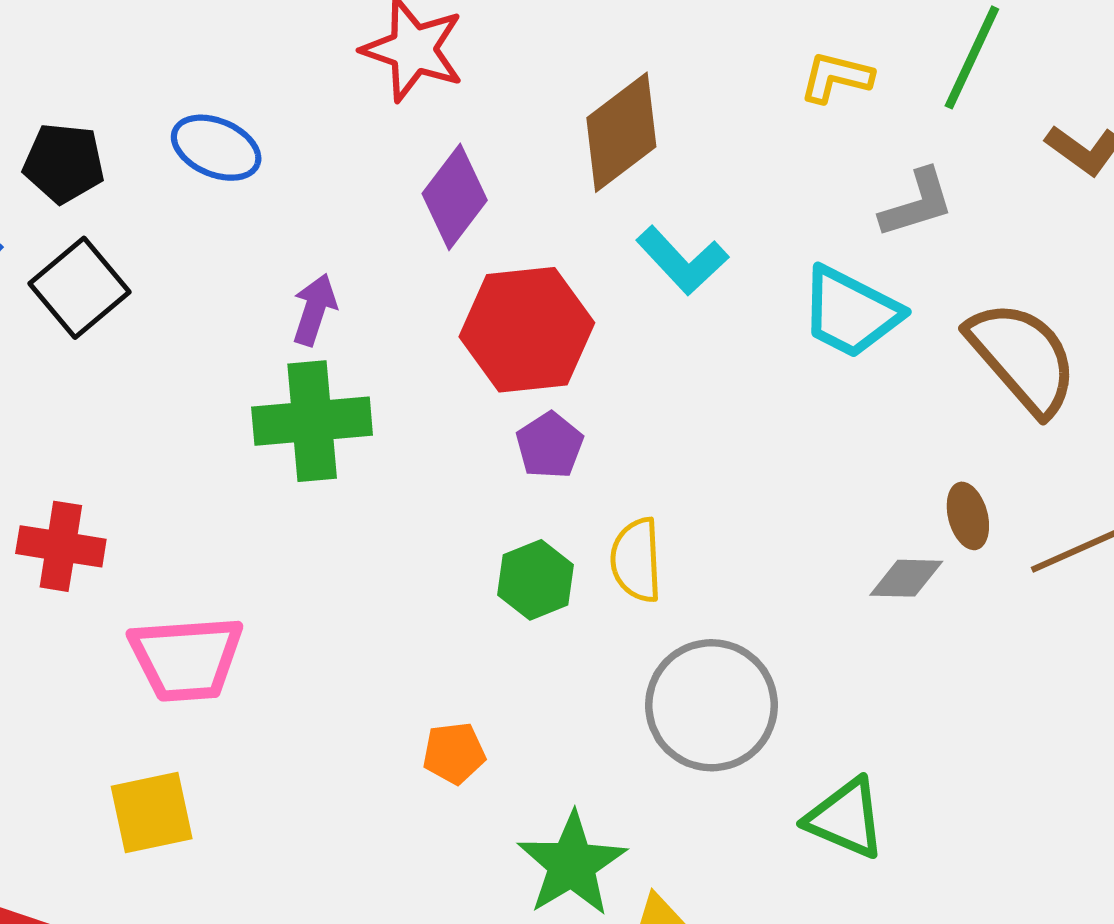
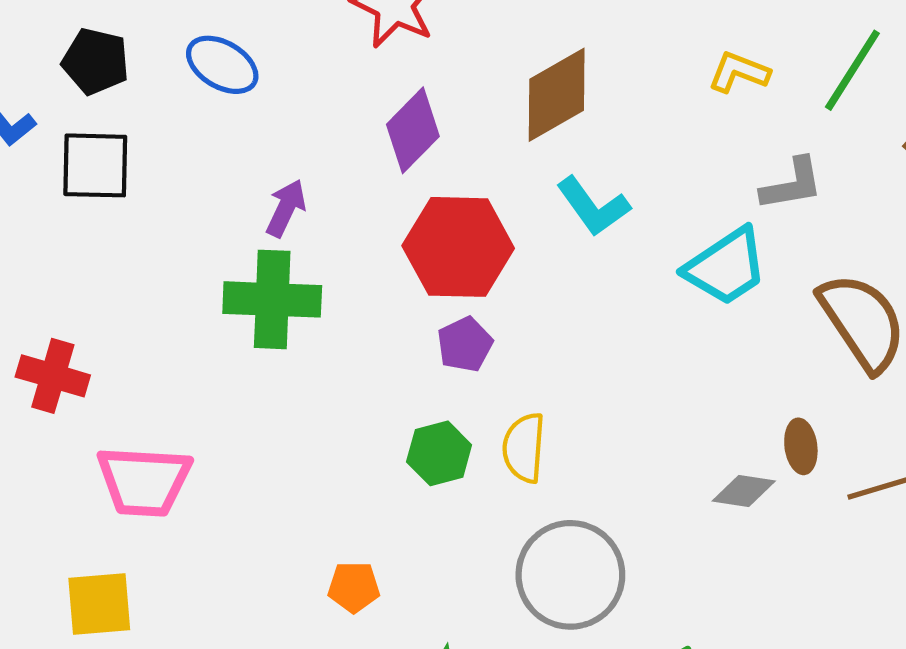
black square: (79, 288) -> (95, 165), turned 34
cyan trapezoid: (851, 312) -> (726, 267), turned -68

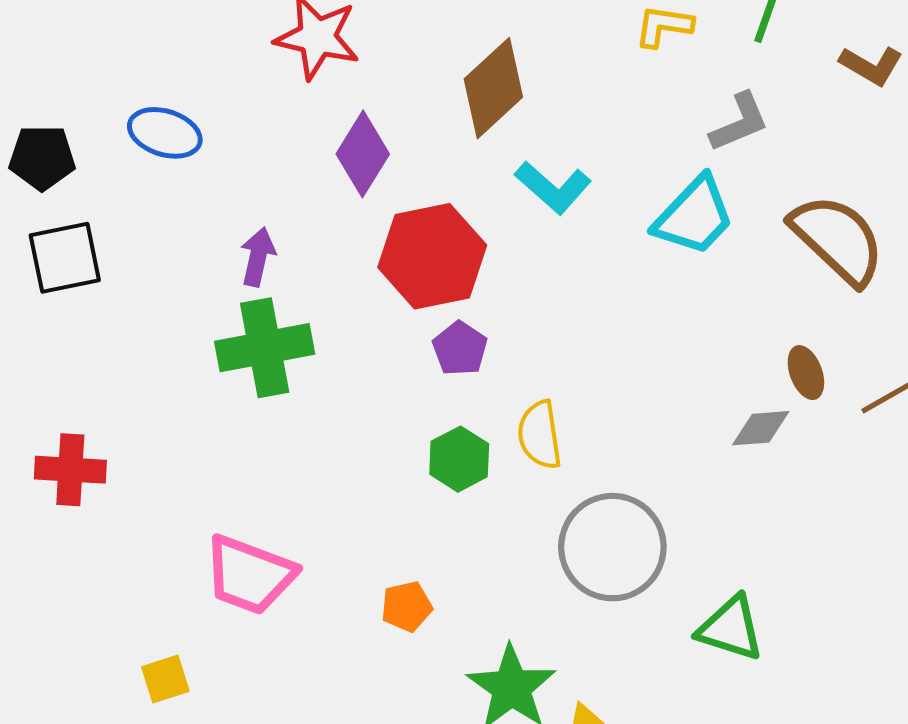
pink trapezoid: (144, 481) -> (250, 575), moved, turned 30
yellow square: (99, 604) -> (165, 679), size x0.7

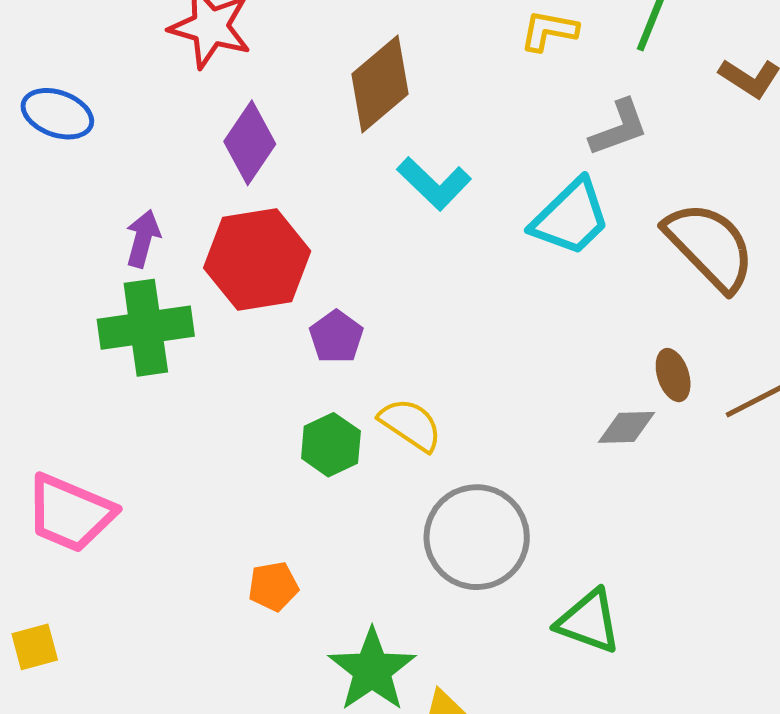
red hexagon: (432, 256) -> (257, 260), moved
yellow semicircle: (540, 435) -> (410, 425), turned 130
pink trapezoid: (250, 575) -> (70, 513), moved

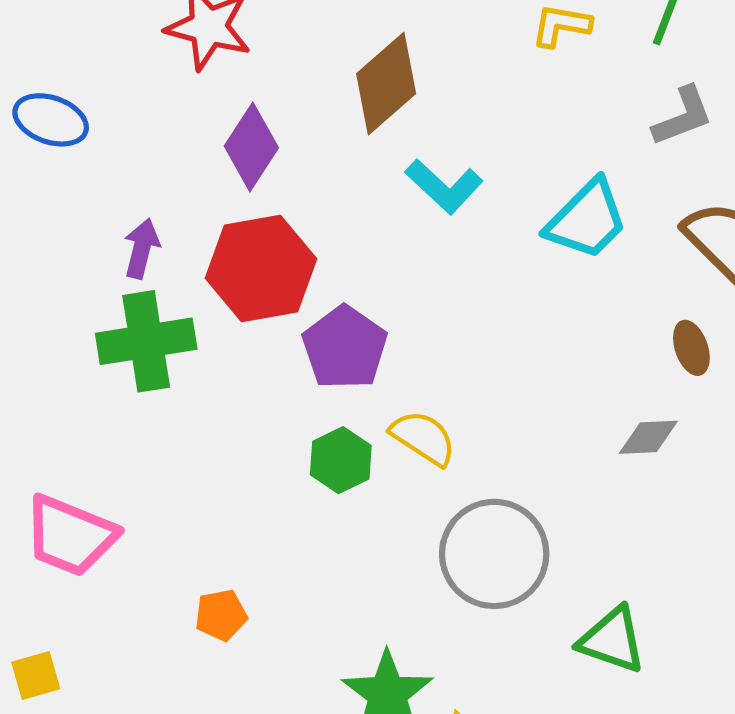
gray L-shape: (619, 128) -> (683, 116), moved
purple pentagon: (336, 337) -> (345, 348), size x1.5
brown ellipse: (673, 375) -> (691, 348), moved
orange pentagon: (273, 586) -> (221, 615), moved

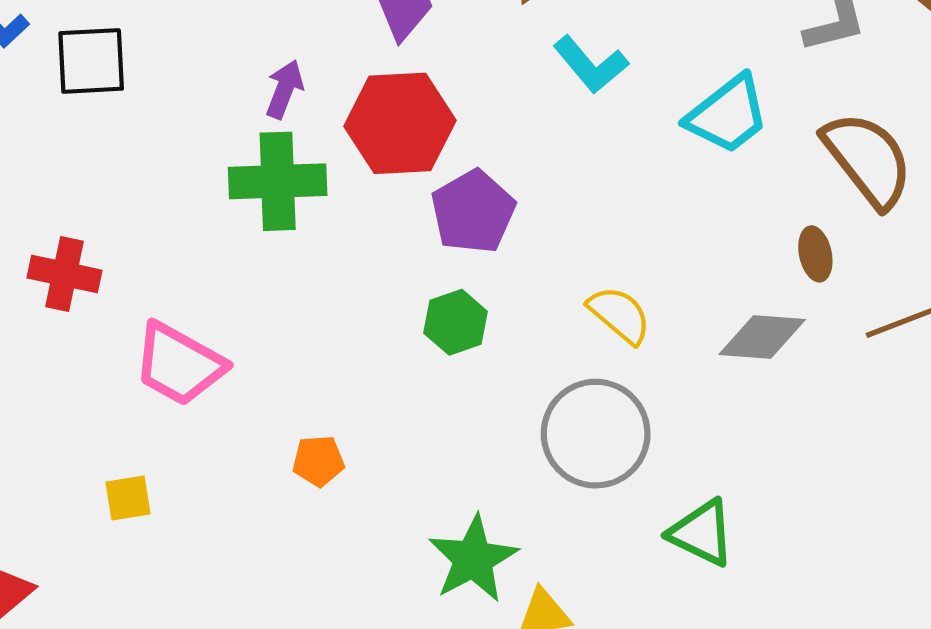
gray diamond: (648, 437) -> (762, 337), size x1.4
yellow semicircle: (423, 438) -> (619, 315), moved

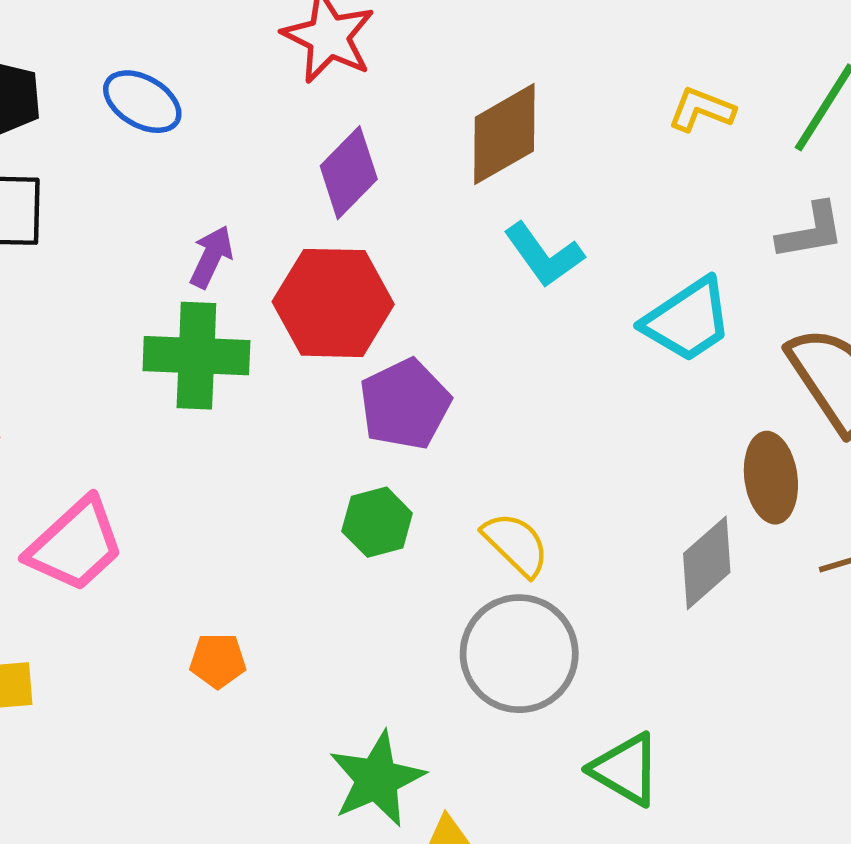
brown ellipse: (815, 254) -> (771, 478), size x1.5
yellow semicircle: (619, 315) -> (516, 544), moved
gray diamond: (762, 337) -> (707, 563), turned -50
pink trapezoid: (179, 364) -> (75, 545), turned -76

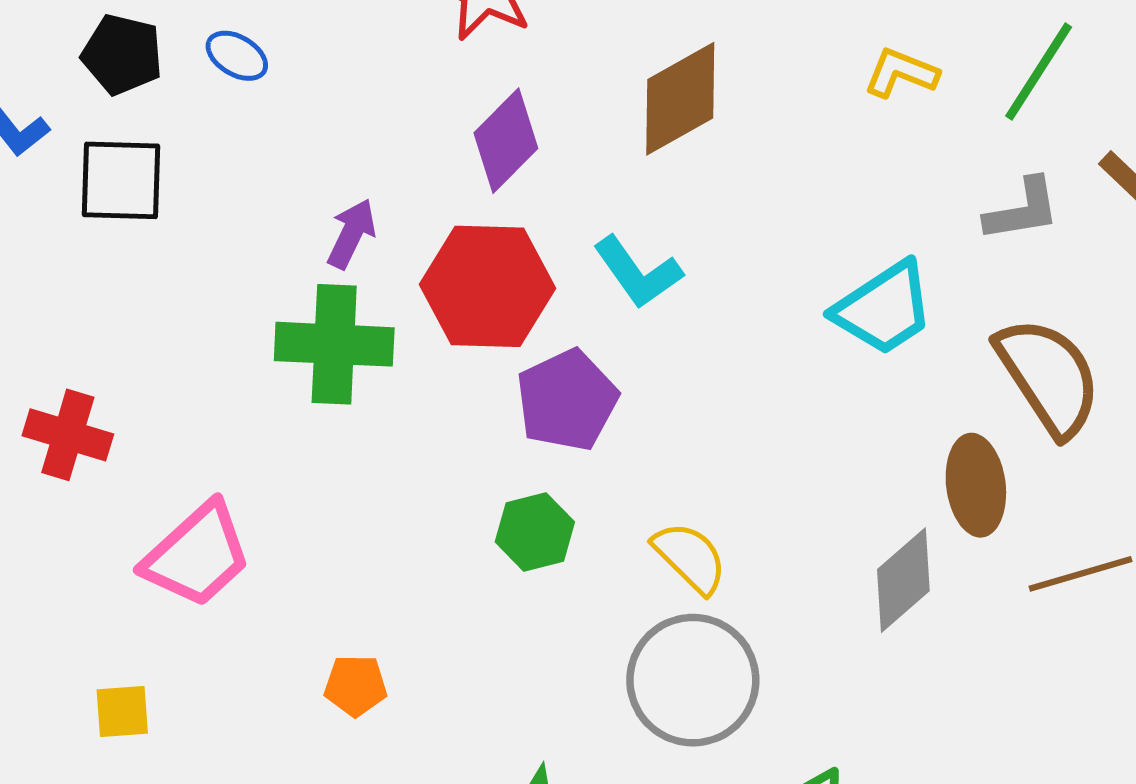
blue ellipse: (142, 102) -> (237, 56), moved, size x0.7
cyan L-shape: (544, 255) -> (638, 272), moved

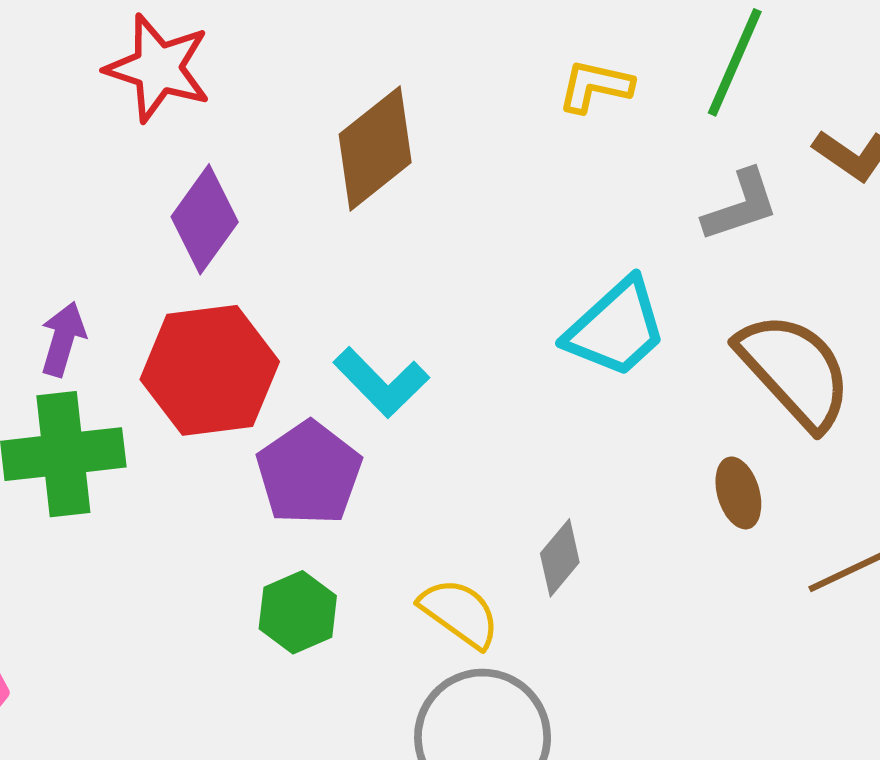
cyan L-shape: (638, 272) -> (381, 382), moved
brown ellipse: (976, 485) -> (738, 493), size x0.7
gray diamond: (903, 580) -> (560, 558), moved, size x0.7

